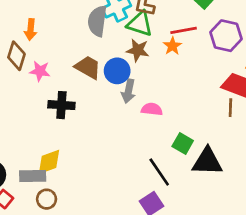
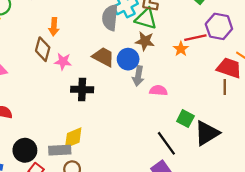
red line: (184, 30) -> (195, 38), moved
orange star: (172, 46) -> (181, 49), moved
black triangle: (207, 162) -> (207, 133), turned -32

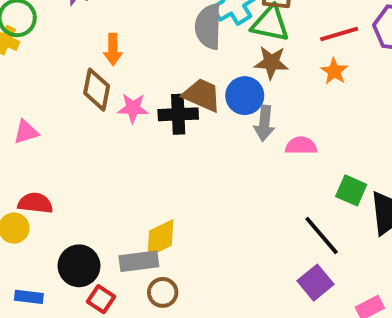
red line: (195, 38) -> (339, 34), moved
black cross: (82, 90) -> (178, 114), moved

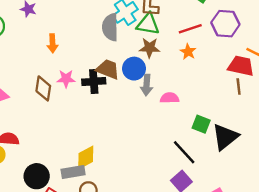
brown diamond: (97, 90) -> (43, 88), moved

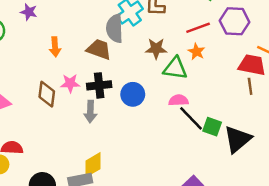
green triangle: (148, 24) -> (175, 68), moved
brown trapezoid: (108, 69) -> (99, 49), moved
blue circle: (134, 69) -> (133, 94), moved
gray arrow: (147, 85) -> (90, 112), moved
black line: (184, 152) -> (191, 118), moved

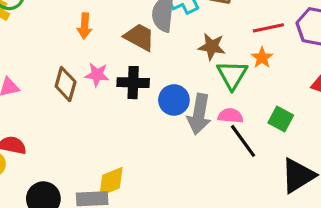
green triangle: (175, 68) -> (232, 75), turned 45
gray arrow: (90, 112) -> (199, 114), moved, size x1.4
green square: (212, 127) -> (281, 119), moved

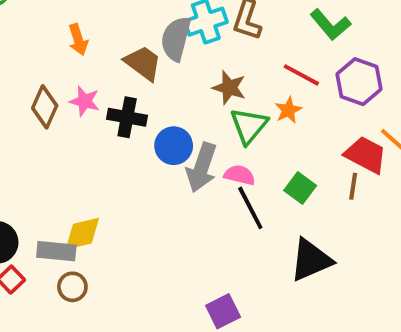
orange arrow: (85, 26) -> (78, 40), turned -30
red line: (268, 28) -> (301, 75), turned 32

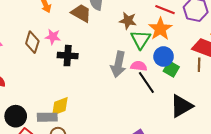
orange star: (288, 110) -> (160, 29), size x1.6
black cross: (127, 117) -> (68, 56), moved
blue circle: (174, 146) -> (164, 57), moved

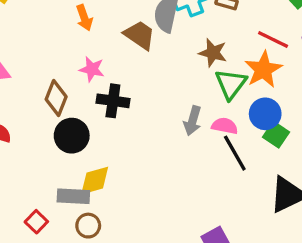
brown diamond: (32, 42) -> (56, 98), moved
gray arrow: (118, 64) -> (193, 121), size x0.7
black circle: (16, 116) -> (72, 136), moved

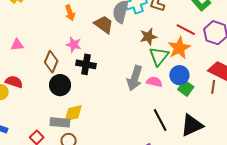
brown star: (213, 53) -> (148, 37), turned -30
gray arrow: (193, 121) -> (135, 78), size x1.4
black line: (235, 153) -> (160, 120), moved

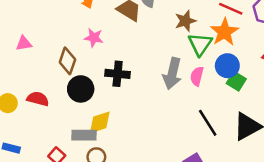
black cross: (86, 64) -> (118, 74), moved
red semicircle: (14, 82) -> (38, 99), moved
pink semicircle: (154, 82) -> (197, 76), turned -84

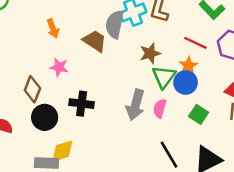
orange star: (224, 32) -> (188, 66), size x0.7
blue circle: (227, 66) -> (186, 82), moved

